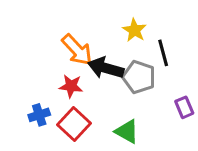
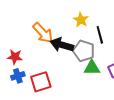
red star: (71, 86) -> (15, 57), moved
red square: (74, 124) -> (41, 82), turned 30
green triangle: (127, 131) -> (92, 68), moved, turned -30

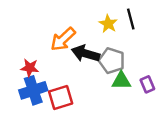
orange arrow: (43, 33) -> (63, 39), turned 90
black line: (100, 35) -> (131, 19), moved
blue cross: (18, 76) -> (33, 90), size x1.6

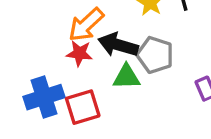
red star: (30, 68) -> (79, 53), moved
green triangle: (121, 81) -> (126, 77), moved

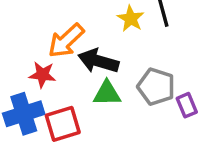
red star: (79, 53) -> (42, 75), moved
gray pentagon: (155, 55) -> (156, 87), moved

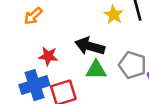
orange arrow: (66, 41) -> (33, 16), moved, size x0.7

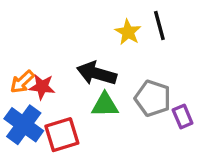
orange arrow: (33, 16) -> (22, 82), moved
blue cross: (34, 85) -> (24, 125), turned -36

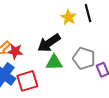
black arrow: (97, 73) -> (49, 43), turned -50

